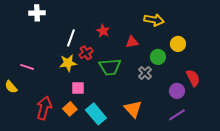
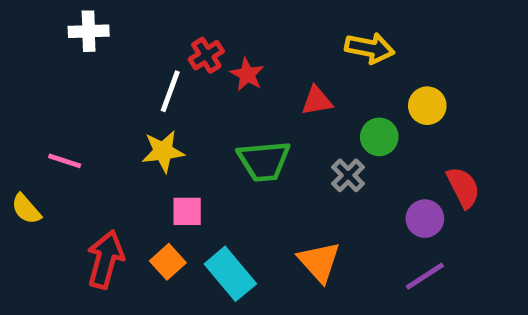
red cross: (86, 53) -> (206, 55), moved

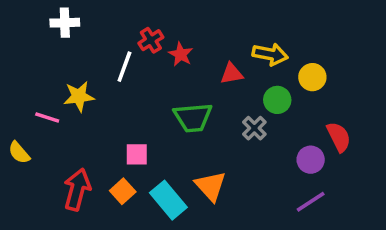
yellow arrow: (370, 48) -> (270, 54), moved
yellow star: (163, 151) -> (79, 96), moved
orange triangle: (319, 262) -> (211, 186), moved

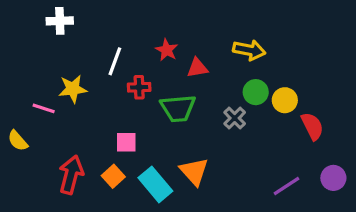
red cross: (151, 40) -> (139, 87), moved, turned 30
red triangle: (232, 74) -> (197, 68), moved
yellow circle: (312, 77) -> (285, 100), moved
purple circle: (311, 160) -> (333, 178), moved

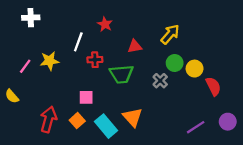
white cross: (60, 21) -> (31, 18), moved
red star: (167, 50) -> (105, 24), moved
yellow arrow: (249, 50) -> (170, 34), turned -60
pink line: (44, 108) -> (25, 66), moved, turned -72

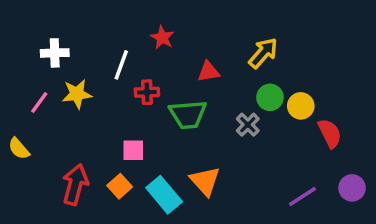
white cross: (31, 18) -> (55, 53), moved

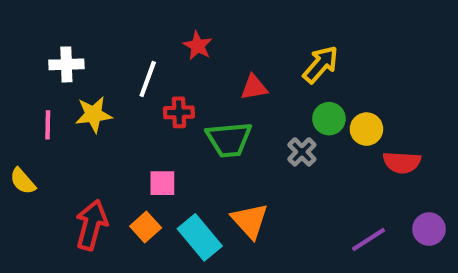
pink line: (39, 102) -> (48, 125), turned -35
red semicircle: (330, 133) -> (402, 162), turned 120

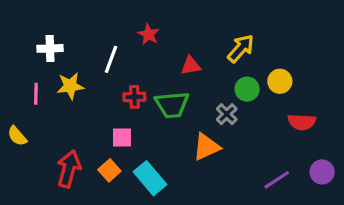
red cross: (179, 112) -> (134, 97), moved
yellow circle: (366, 129) -> (280, 81), moved
orange triangle: (250, 221) -> (206, 147), moved, turned 48

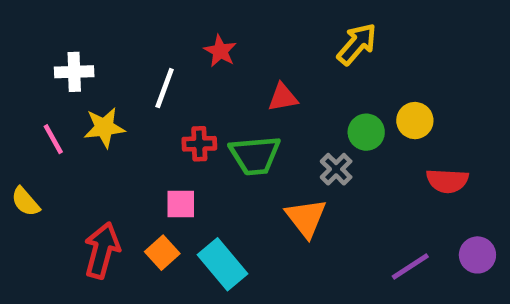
yellow arrow: (241, 48) -> (357, 44), moved
pink line: (36, 94) -> (53, 139), turned -30
orange triangle: (206, 147) -> (306, 218), turned -44

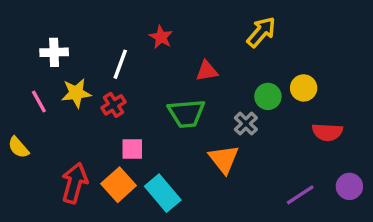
red cross: (199, 144) -> (113, 105), moved, turned -30
orange square: (162, 253) -> (119, 185), size x1.4

